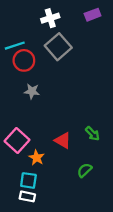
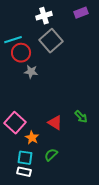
gray star: (32, 91) -> (31, 72), moved
green semicircle: (85, 170) -> (51, 155), moved

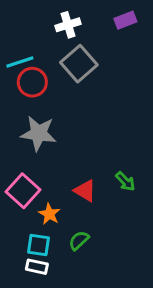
gray star: (31, 72) -> (39, 133), moved, size x1.6

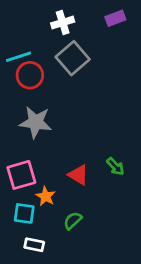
pink square: (23, 191) -> (21, 175), turned 32
cyan square: (39, 245) -> (24, 213), moved

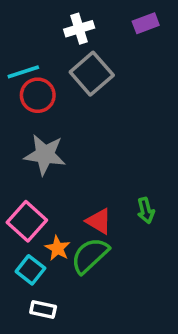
green arrow: (115, 166) -> (146, 210), turned 30
pink square: (21, 175) -> (27, 221), turned -32
cyan square: (24, 213) -> (30, 270), turned 30
green semicircle: (73, 221) -> (90, 255), moved, size x1.6

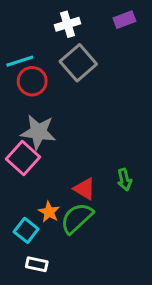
pink square: (27, 221) -> (23, 158), moved

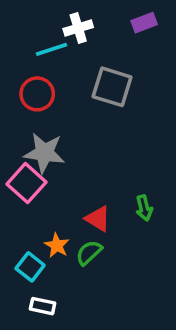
cyan line: (20, 61) -> (51, 49), moved
gray square: (78, 63) -> (112, 87), moved, turned -32
green semicircle: (77, 218) -> (89, 253), size x0.7

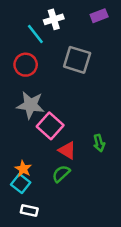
cyan line: (51, 49) -> (35, 34), turned 70
pink square: (27, 183) -> (50, 126), moved
orange star: (57, 245) -> (23, 169), moved

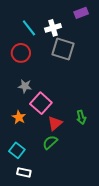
white cross: (54, 19) -> (53, 28), moved
gray star: (30, 105) -> (25, 86), size x0.6
red triangle: (67, 150) -> (55, 123), turned 49
orange star: (23, 169) -> (19, 117), moved

